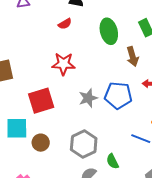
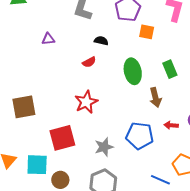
red star: (63, 64) -> (86, 102), turned -30
gray star: (88, 98) -> (104, 147), moved

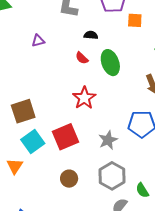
red semicircle: (89, 62) -> (82, 58), turned 80
green ellipse: (133, 71) -> (110, 63), moved
cyan square: (37, 165) -> (33, 141), moved, turned -30

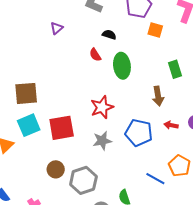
purple triangle: (38, 41) -> (57, 28), turned -40
red star: (84, 98) -> (102, 107), moved
gray hexagon: (112, 176) -> (83, 180), moved

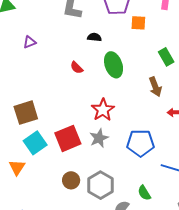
purple triangle: (57, 28) -> (30, 42), moved, turned 32
red semicircle: (95, 55) -> (77, 68), moved
blue pentagon: (139, 133) -> (140, 143), moved
gray star: (102, 141) -> (99, 138), moved

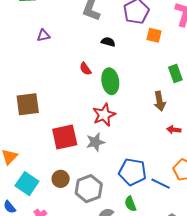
green ellipse: (114, 65) -> (110, 81), moved
cyan square: (35, 143) -> (27, 184), moved, turned -30
blue pentagon: (140, 143) -> (133, 172), moved

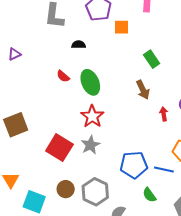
red arrow: (174, 130) -> (164, 114), turned 88
red square: (65, 137) -> (59, 148), turned -32
green semicircle: (130, 204) -> (149, 195), moved

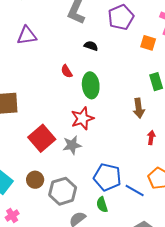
orange square: (122, 27) -> (148, 43), moved
purple triangle: (14, 54) -> (27, 36), size x1.5
green semicircle: (149, 195) -> (102, 205), moved

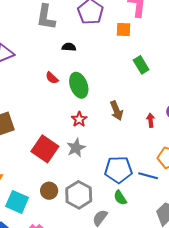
brown arrow: (139, 108) -> (116, 111), moved
red star: (82, 118) -> (79, 119), size x0.7

